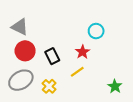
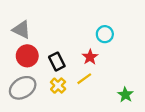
yellow cross: (49, 86) -> (58, 86), moved

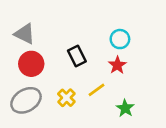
red star: (90, 57) -> (117, 65), moved
black rectangle: (57, 62) -> (77, 56), moved
green star: (125, 95) -> (125, 108), moved

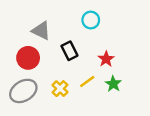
gray triangle: (25, 34) -> (41, 31), moved
cyan circle: (120, 39) -> (91, 20), moved
green star: (125, 108) -> (113, 84), moved

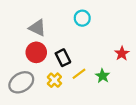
black rectangle: (69, 51) -> (63, 58), moved
red circle: (28, 58) -> (36, 52), moved
red star: (106, 59) -> (122, 53), moved

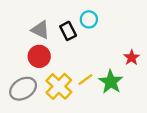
black rectangle: (63, 58) -> (68, 31), moved
green star: (103, 76) -> (111, 82), size x1.5
yellow cross: (54, 80) -> (59, 86), size x1.6

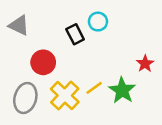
gray triangle: (40, 30) -> (19, 25), moved
gray ellipse: (23, 89) -> (25, 98), turned -44

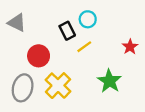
red star: (145, 64) -> (130, 47), moved
yellow line: (94, 88) -> (84, 47), moved

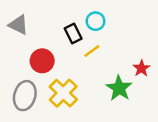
red star: (130, 47) -> (141, 68), moved

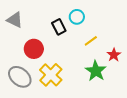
yellow line: (92, 51) -> (91, 41), moved
gray ellipse: (25, 96) -> (20, 77), turned -65

